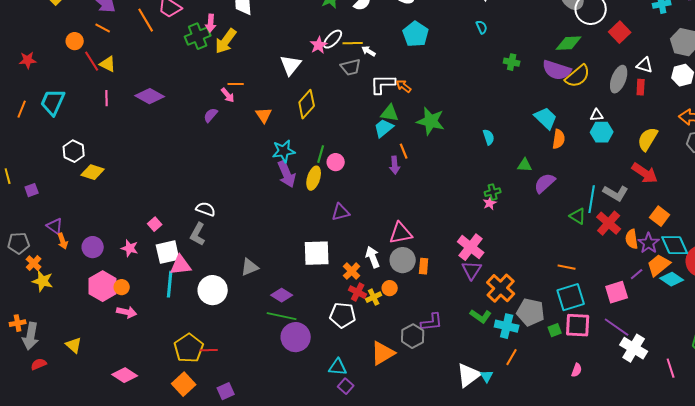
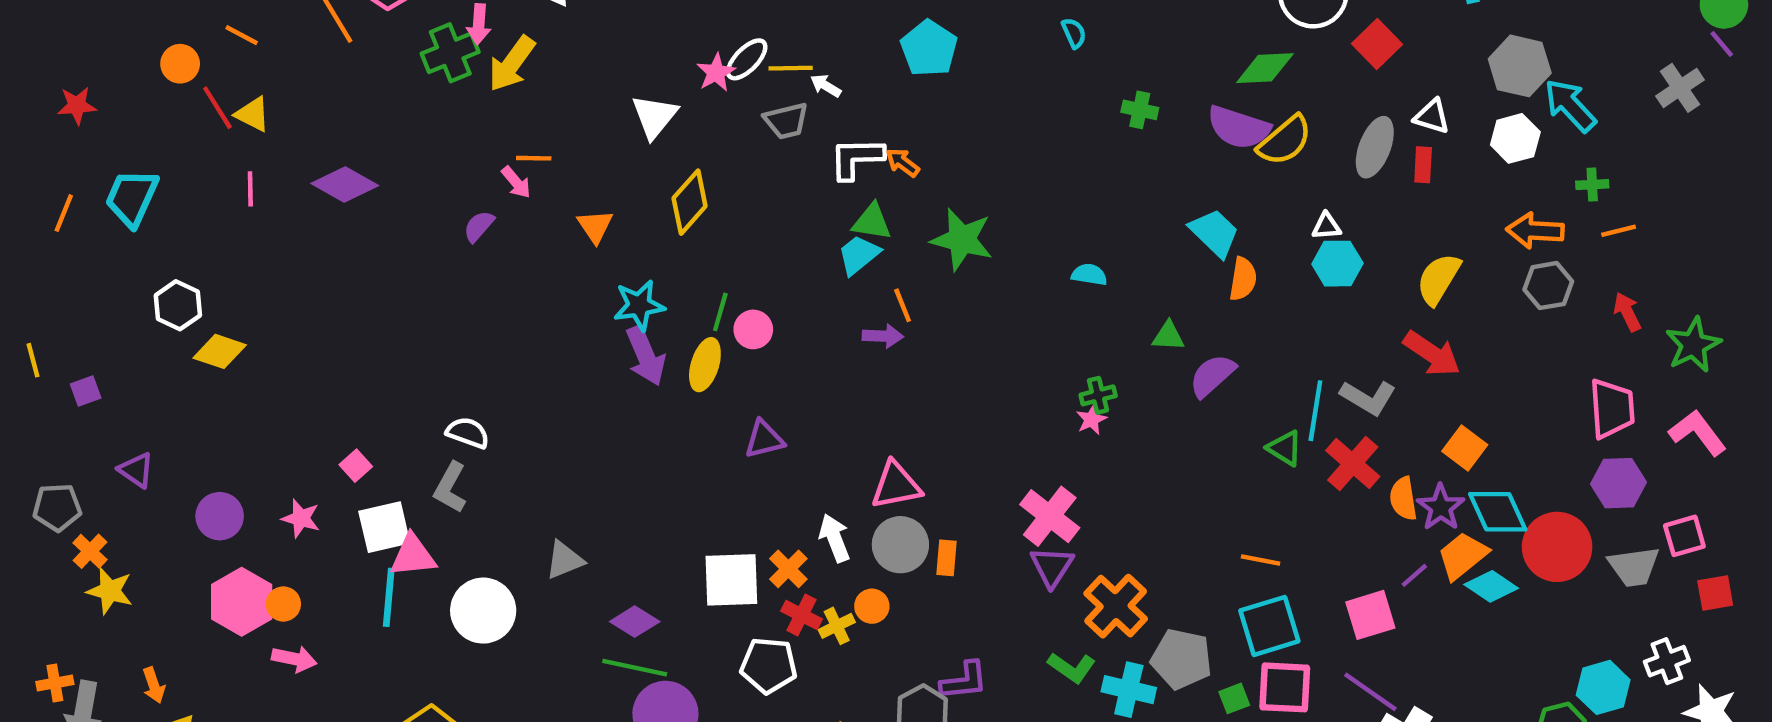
cyan semicircle: (489, 137) -> (1089, 275), turned -63
purple arrow: (395, 165) -> (883, 336), turned -84
orange arrow: (63, 241) -> (154, 685), moved
white square: (317, 253) -> (731, 580), moved

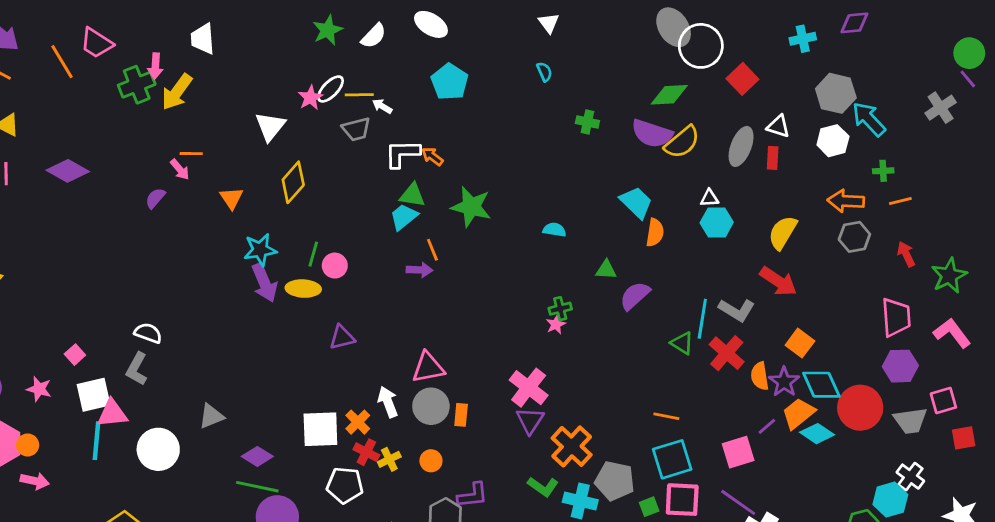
yellow ellipse: (705, 365) -> (303, 289), turned 76
orange circle: (872, 606) -> (431, 461), moved
white cross: (1667, 661) -> (910, 477), moved, turned -32

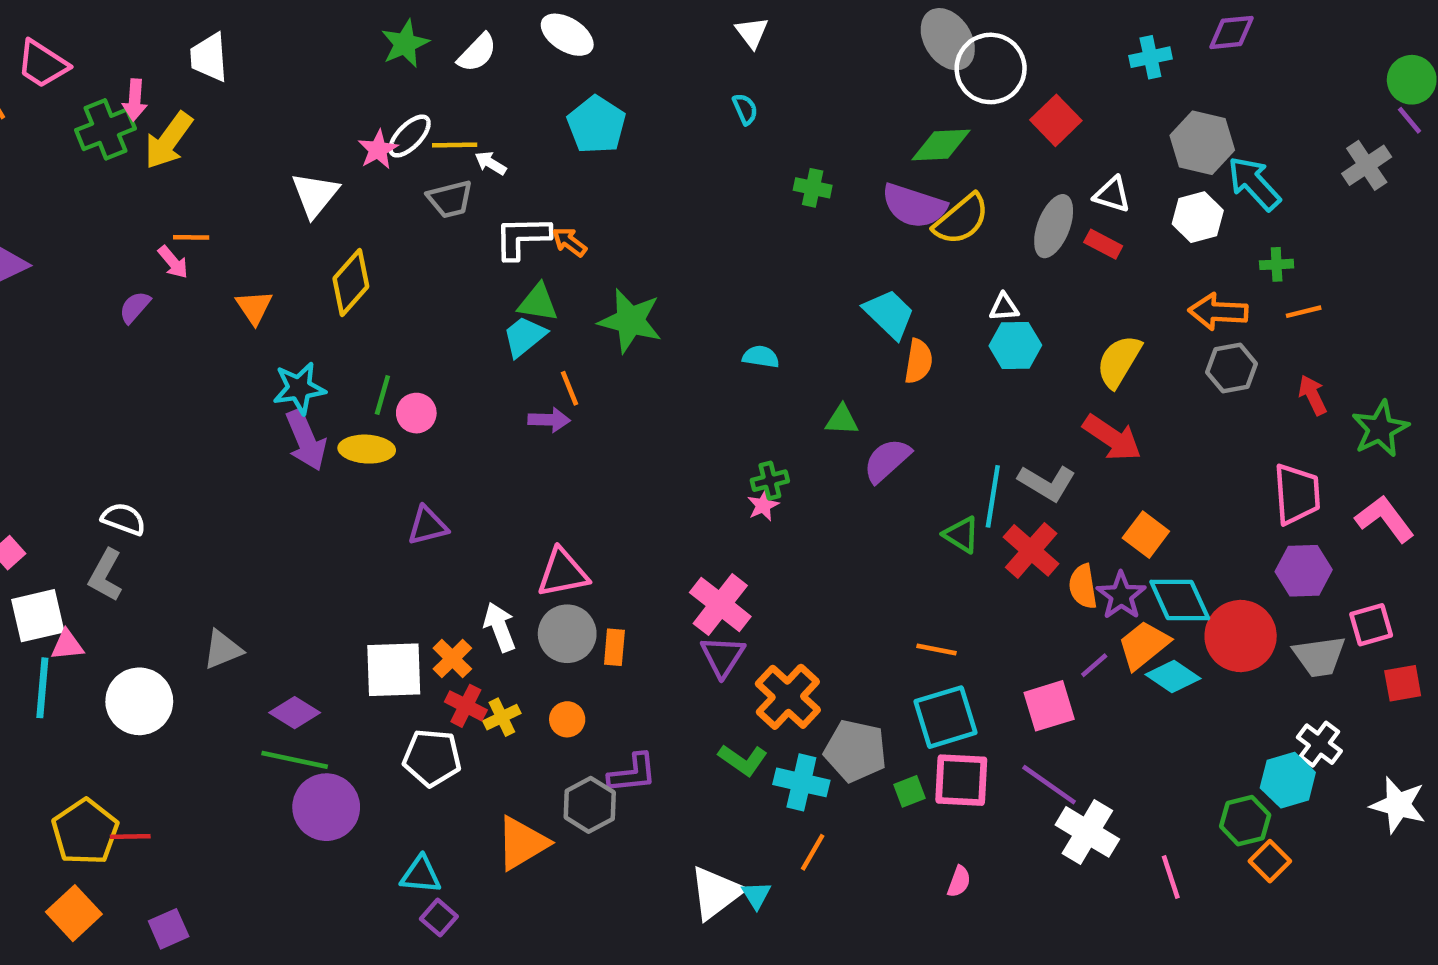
red rectangle: (773, 158) -> (1103, 244), turned -65
pink triangle: (112, 413) -> (67, 645), size x0.7

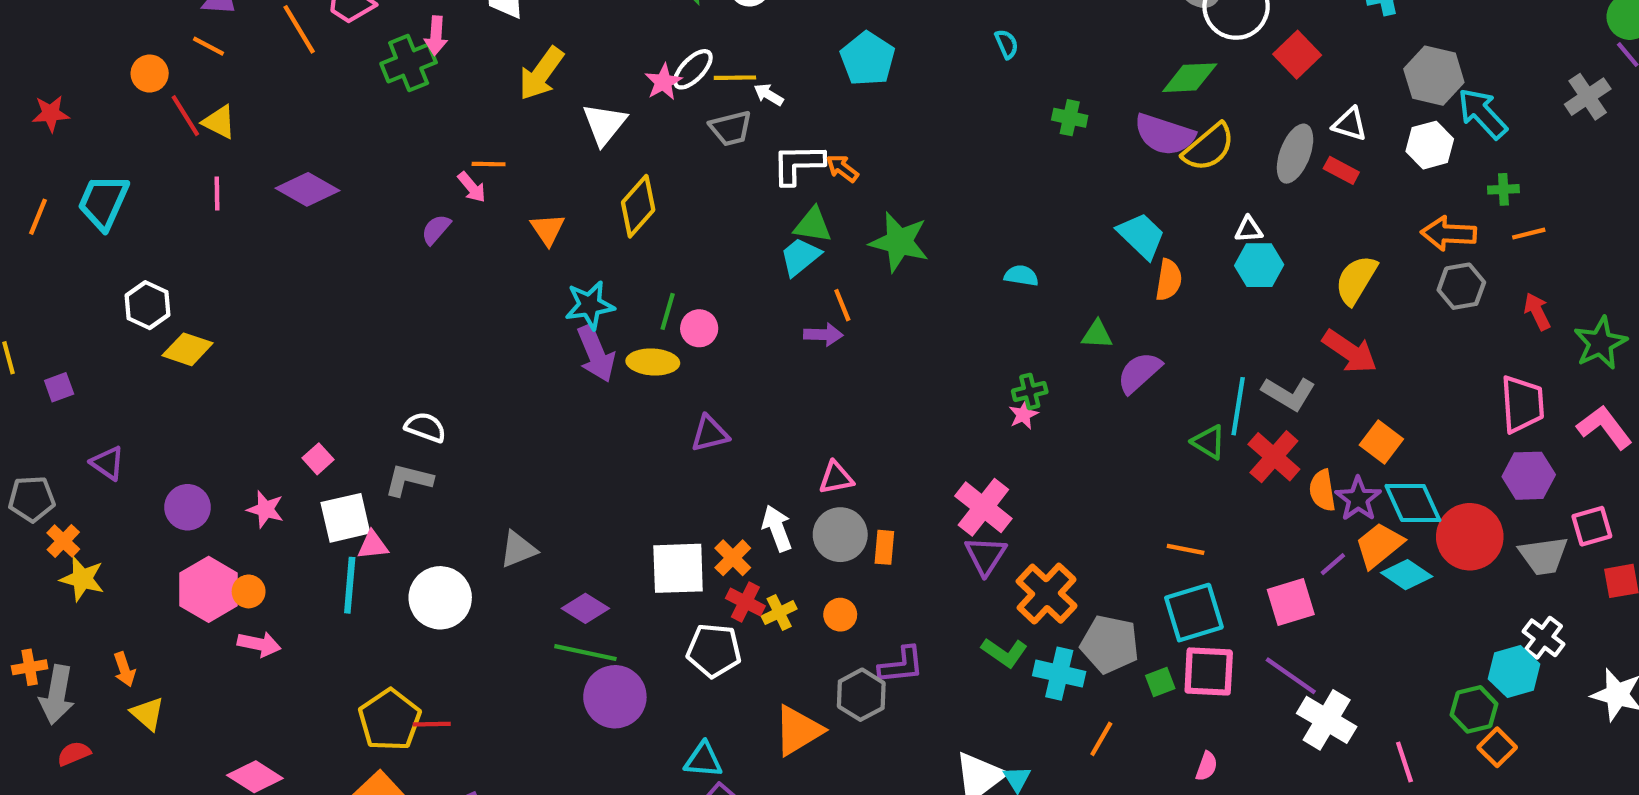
yellow arrow: (169, 141) -> (541, 74), moved
pink triangle: (563, 573) -> (836, 478), size x0.7
gray L-shape: (105, 575) -> (409, 480), turned 75
orange line: (813, 852) -> (1101, 739), moved

